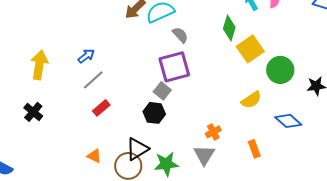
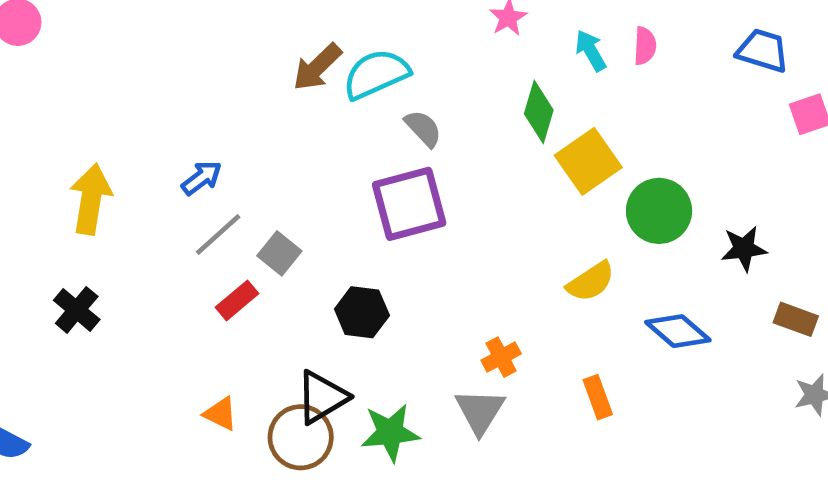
gray square: (162, 91) -> (279, 253), moved

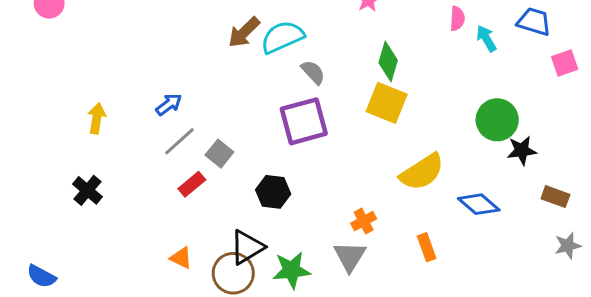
cyan arrow: (591, 51) -> (486, 38), moved
yellow square: (588, 161) -> (387, 103), moved, turned -33
yellow arrow: (91, 199) -> (97, 118), size x0.7
green circle: (659, 211) -> (497, 120), moved
yellow semicircle: (591, 282) -> (422, 172), size x1.4

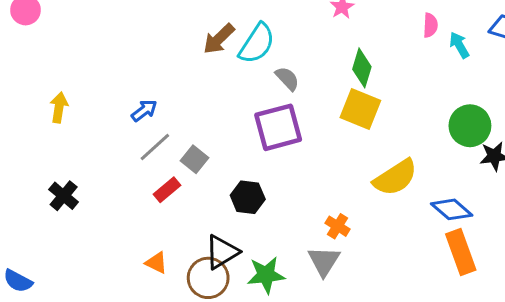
cyan semicircle: (282, 37) -> (257, 44), turned 147
yellow arrow: (97, 118) -> (59, 107), moved
orange cross: (364, 221) -> (338, 226), turned -30
orange rectangle: (427, 247) -> (461, 252), moved, size x1.6

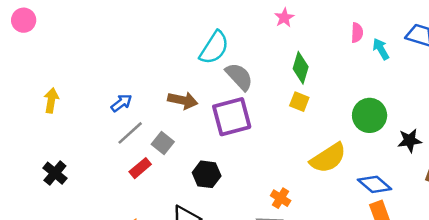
brown arrow: (219, 39) -> (183, 100), moved, turned -124
gray semicircle: (287, 79) -> (239, 77), size x1.4
yellow square: (360, 109) -> (299, 102), size x0.6
green circle: (470, 126) -> (370, 115), moved

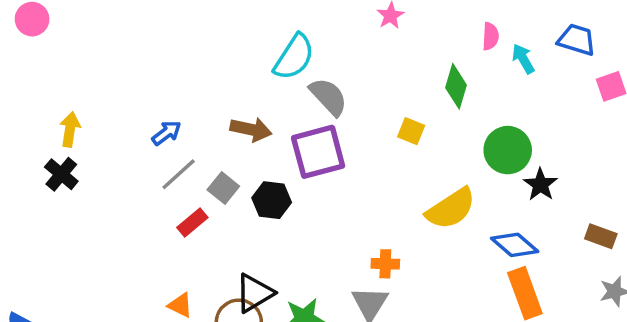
green diamond: (301, 68) -> (456, 86), moved
black star: (410, 140) -> (540, 185), moved, turned -30
black cross: (55, 173) -> (61, 174), moved
black hexagon: (207, 174) -> (272, 200), moved
orange cross: (281, 198) -> (385, 264), turned -30

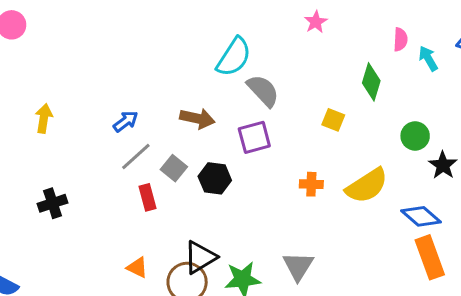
green circle: (508, 150) -> (415, 136), size x0.7
purple square: (318, 152) -> (254, 137), size x0.7
black cross: (61, 174) -> (53, 203), moved, turned 32
red rectangle: (192, 222) -> (148, 197), turned -65
orange cross: (385, 264) -> (311, 184), moved

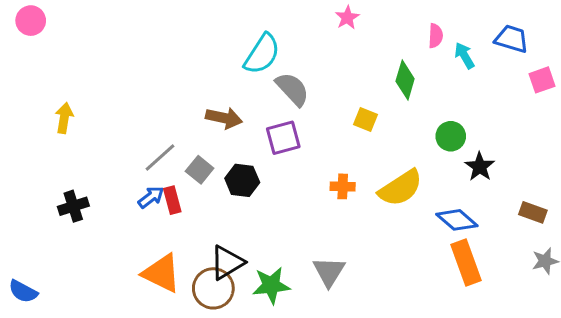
blue arrow: (126, 121) -> (151, 197), moved
orange triangle: (137, 268) -> (162, 273), size x1.8

